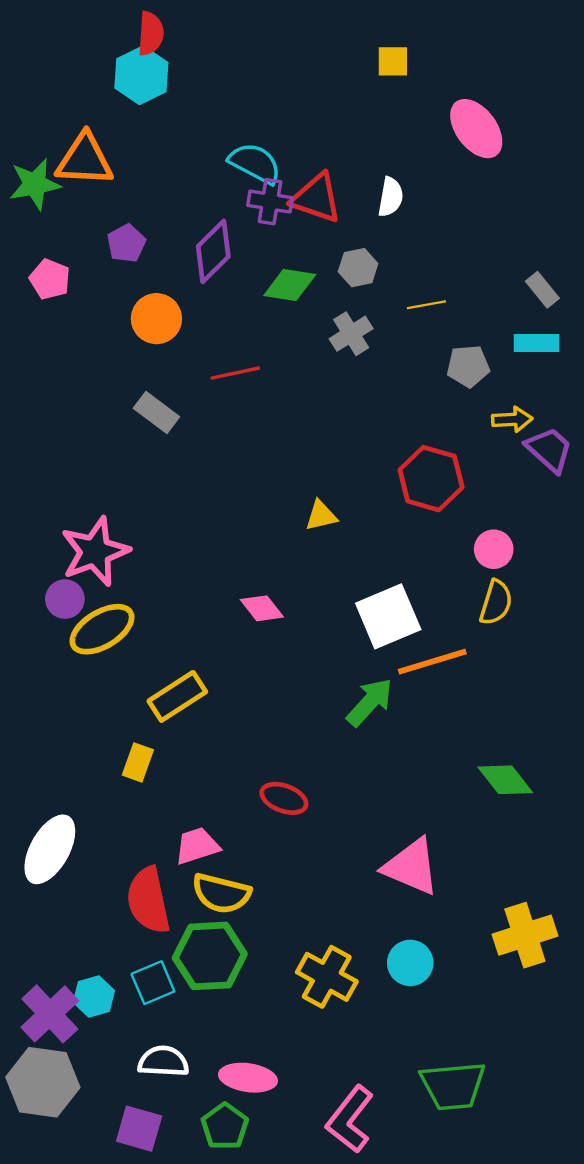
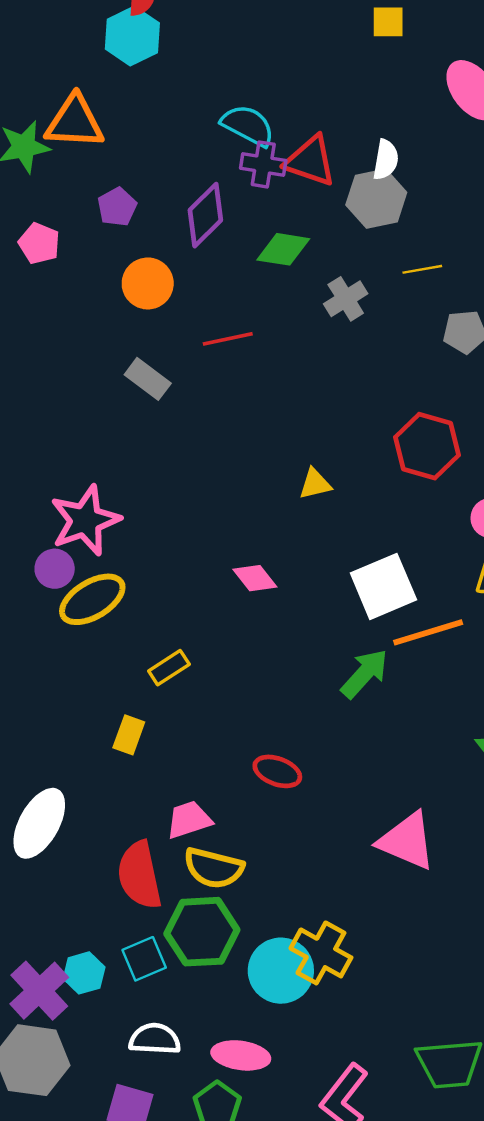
gray hexagon: (358, 268) -> (376, 199), moved, size x1.5
yellow rectangle: (177, 696) -> (169, 668), size x0.7
cyan circle: (410, 963) -> (281, 971), moved, size x1.4

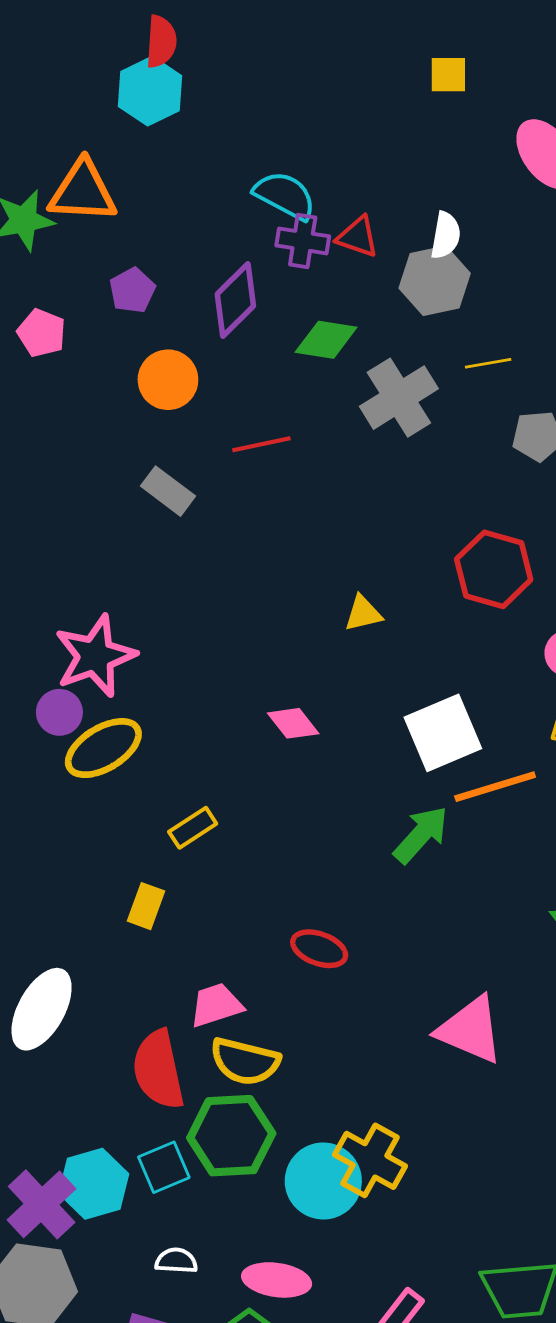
red triangle: (310, 161) -> (358, 237), size x0.7
gray cross: (346, 299) -> (399, 398), size x1.5
cyan hexagon: (84, 973) -> (94, 1184), size x1.4
white semicircle: (155, 1039) -> (176, 1261), size x0.7

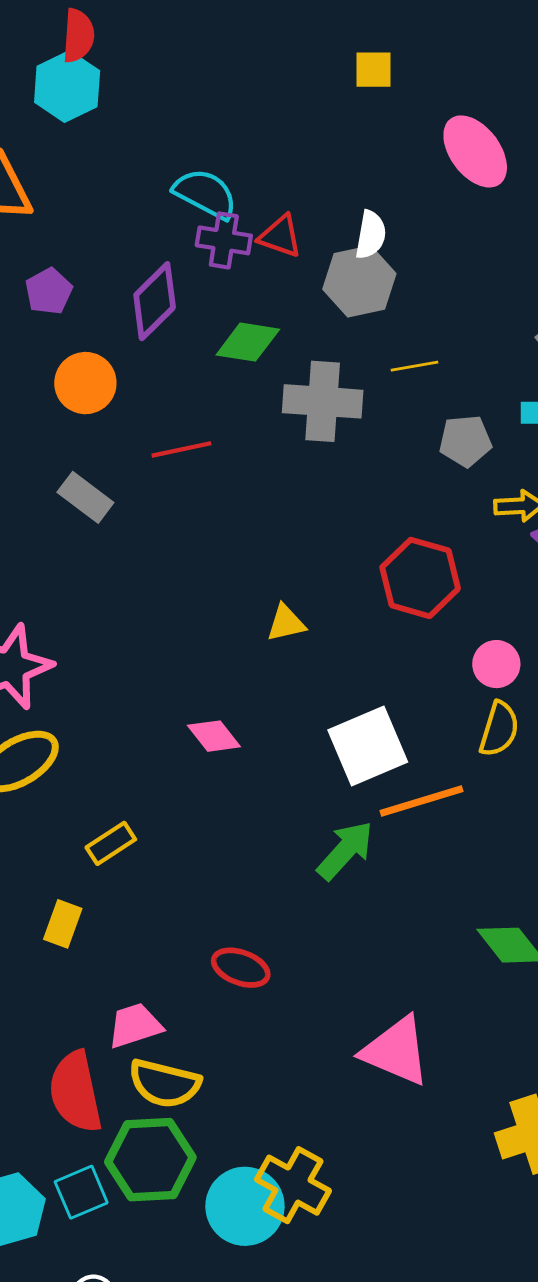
gray cross: (399, 398) -> (323, 401), turned 36

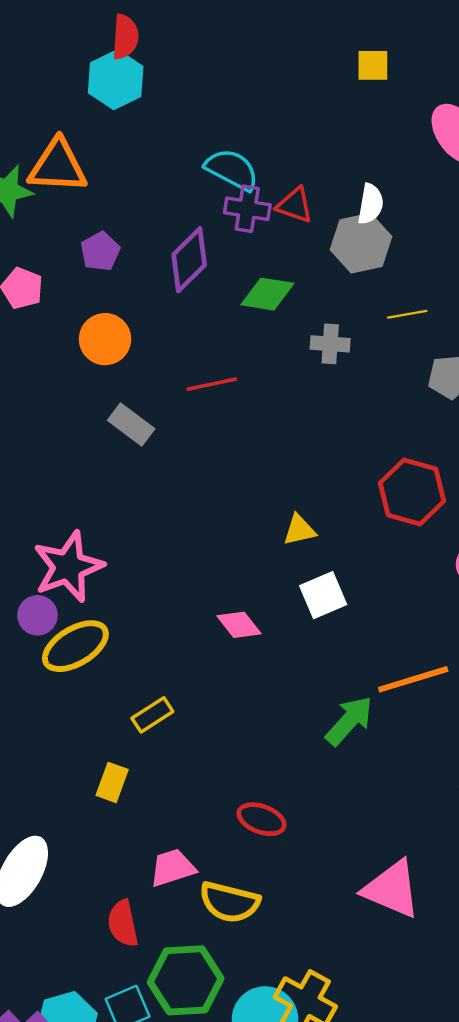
orange circle: (85, 383) -> (105, 339), moved
gray cross: (323, 401) -> (330, 344), size x0.6
white square: (368, 746) -> (323, 595), moved, size x0.7
yellow semicircle: (164, 1083) -> (229, 902), moved
red semicircle: (76, 1092) -> (123, 923), size x0.7

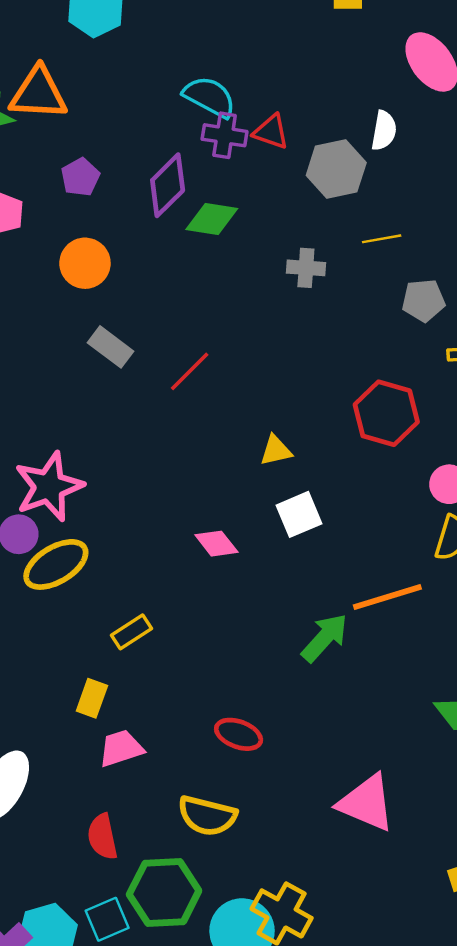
white semicircle: (371, 204) -> (384, 131), moved
green diamond: (267, 294) -> (212, 219), moved
red line: (212, 384) -> (190, 371), moved, turned -33
pink trapezoid: (173, 868) -> (121, 748), moved

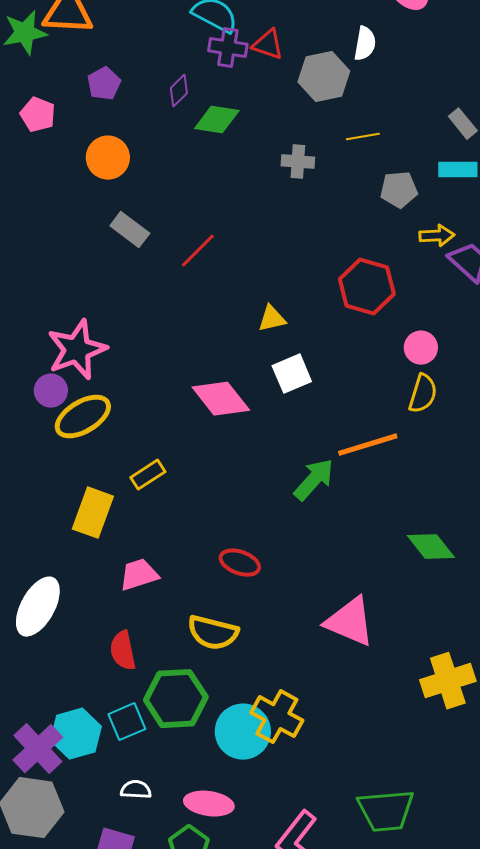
purple diamond: (168, 185) -> (179, 91), size x0.6
pink diamond: (216, 544) -> (221, 399), size x1.5
yellow rectangle: (92, 698) -> (93, 513), moved, size x1.5

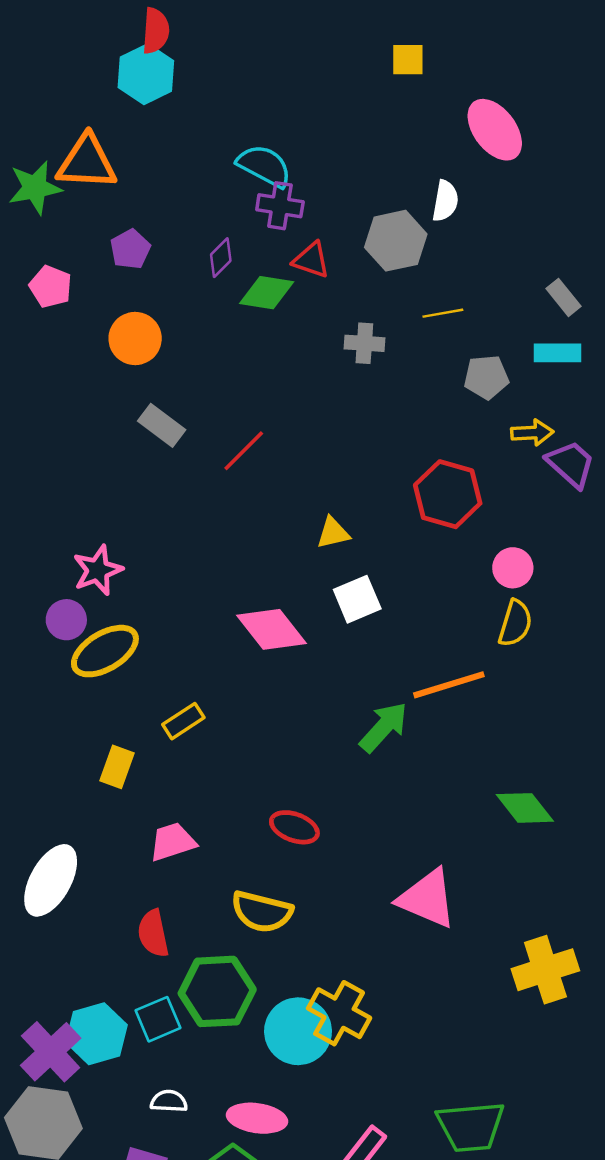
red triangle: (268, 45) -> (311, 260), moved
pink star: (77, 350) -> (98, 570), size x0.7
yellow rectangle: (93, 513) -> (117, 767), size x0.7

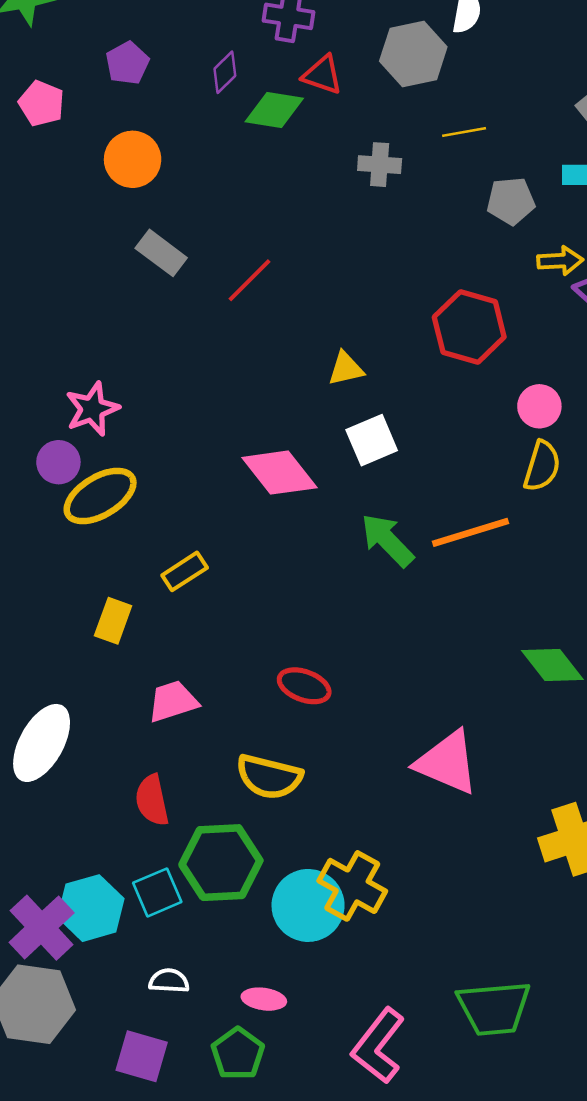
green arrow: (384, 727) -> (387, 540), moved, turned -86
pink ellipse: (257, 1118) -> (264, 999), size x0.7

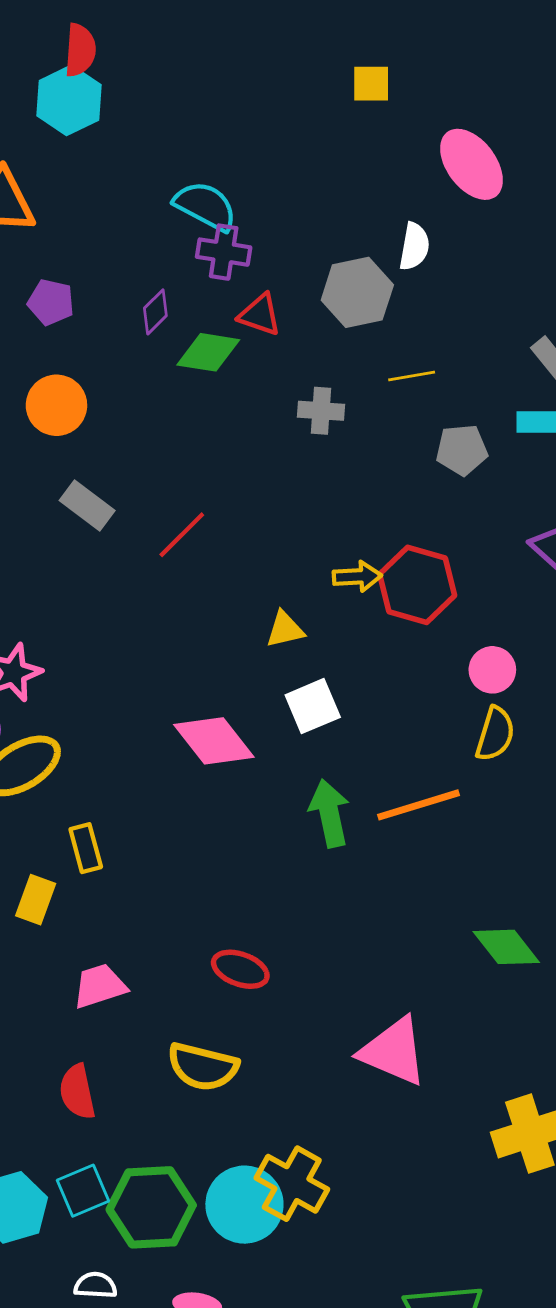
purple pentagon: (127, 63) -> (51, 302), turned -30
yellow arrow: (560, 261) -> (357, 577), moved
green arrow: (387, 540) -> (329, 813), turned 32
yellow rectangle: (185, 571) -> (86, 848), moved, turned -72
green hexagon: (221, 863) -> (151, 1207), moved

